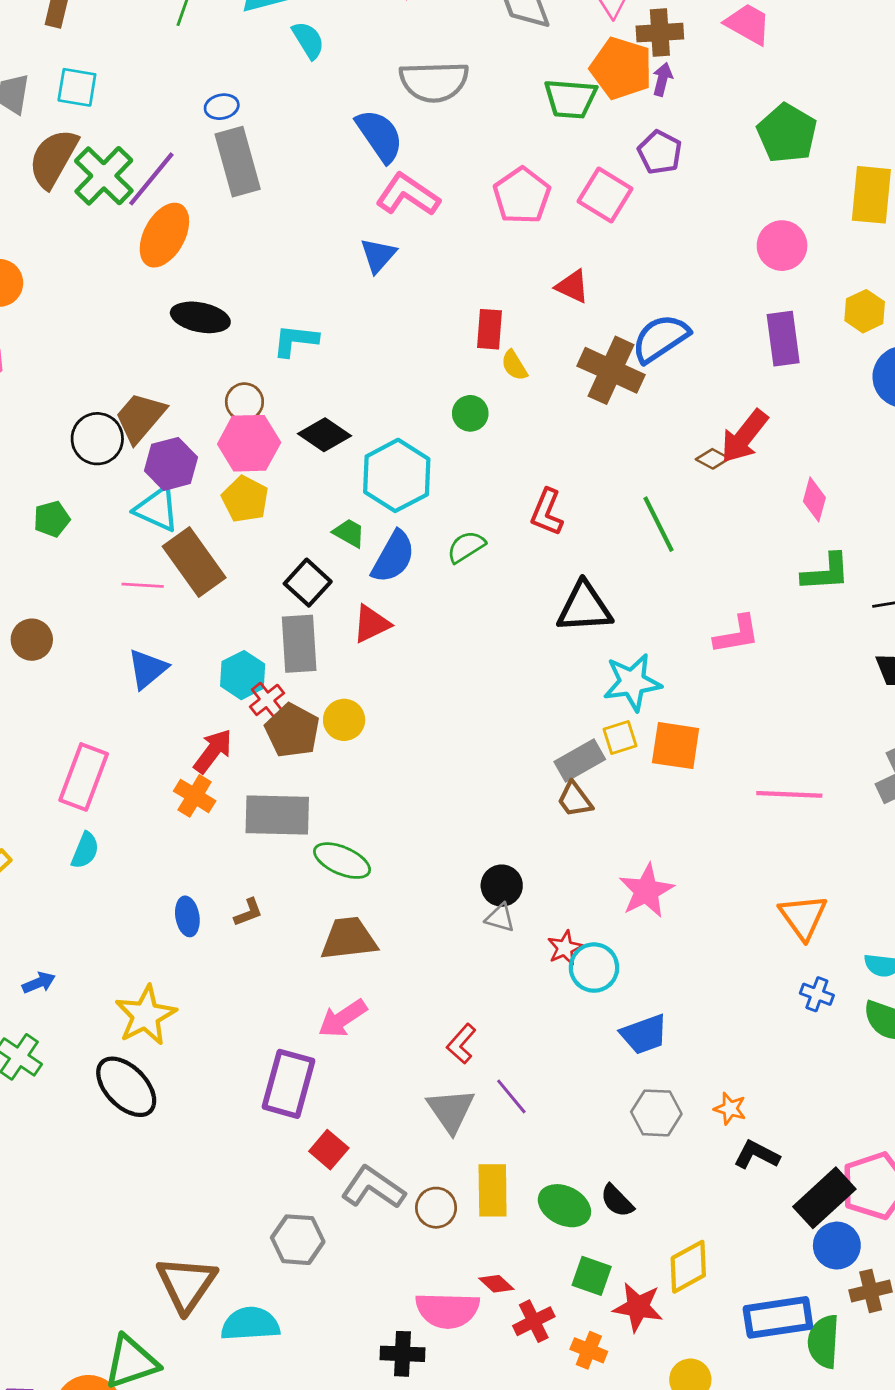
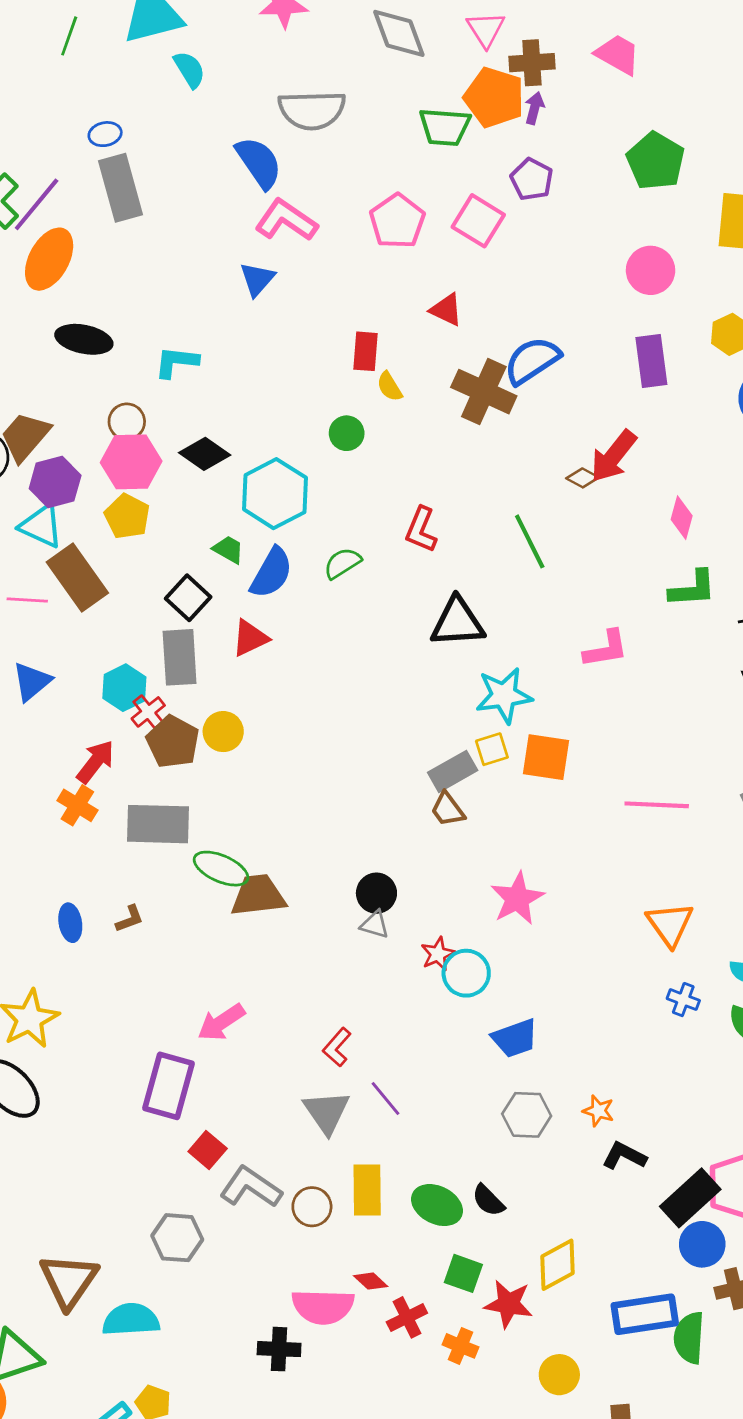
brown trapezoid: (349, 939) -> (258, 895), moved

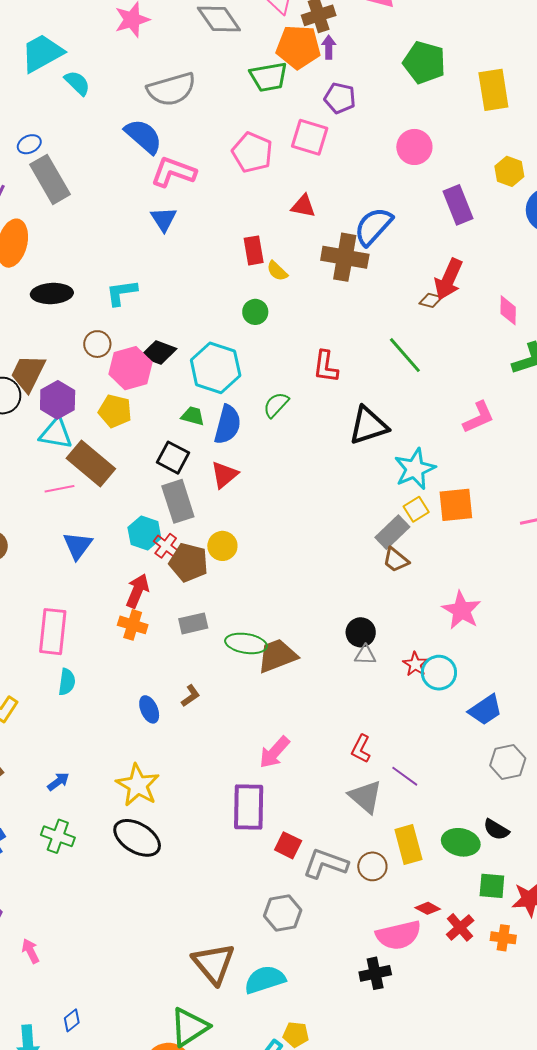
pink circle: (651, 270) -> (414, 147), moved
pink hexagon: (131, 462) -> (131, 368), moved
gray rectangle: (158, 824) -> (193, 623), size x0.6

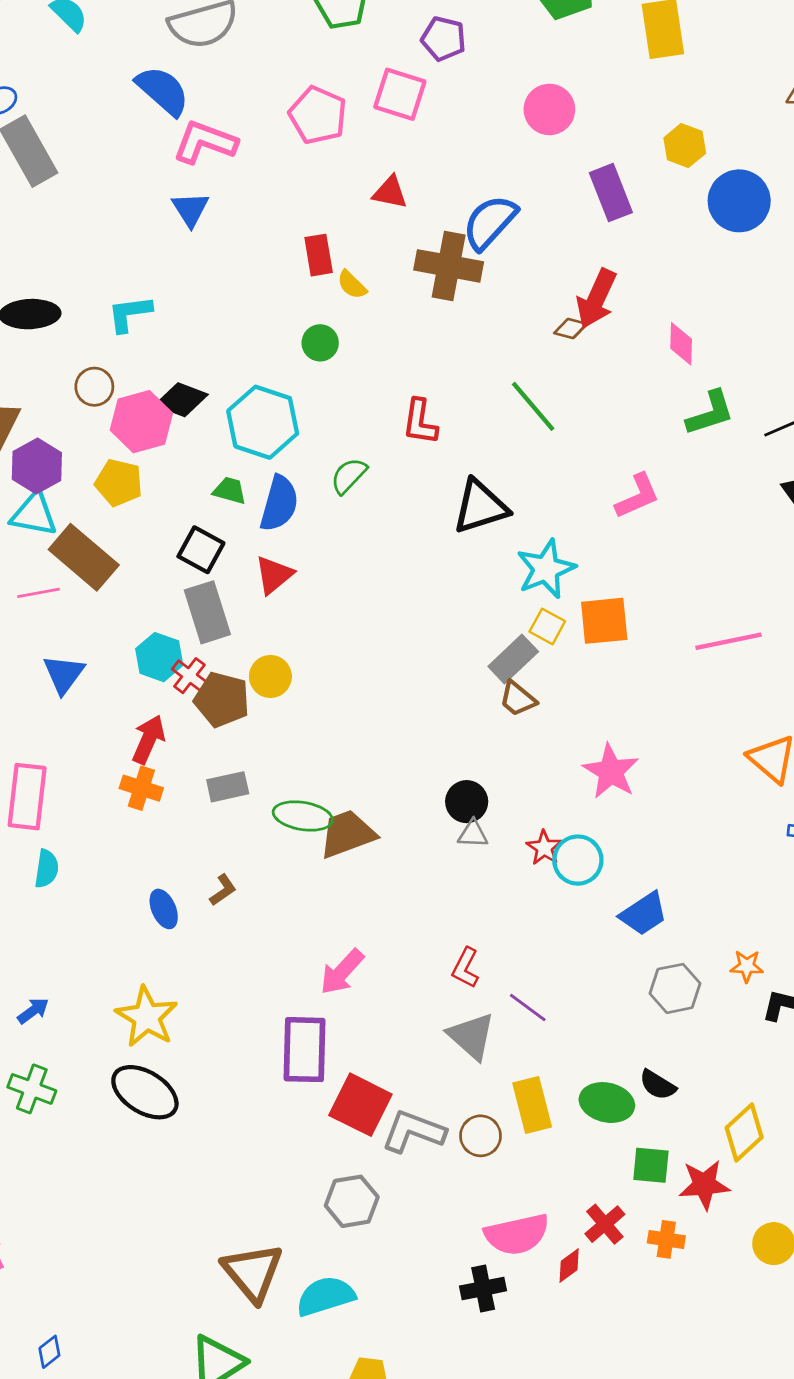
yellow square: (416, 509) -> (547, 626), turned -30
red square: (288, 845) -> (360, 1105), size x1.6
red diamond: (428, 908) -> (569, 1265), moved, turned -65

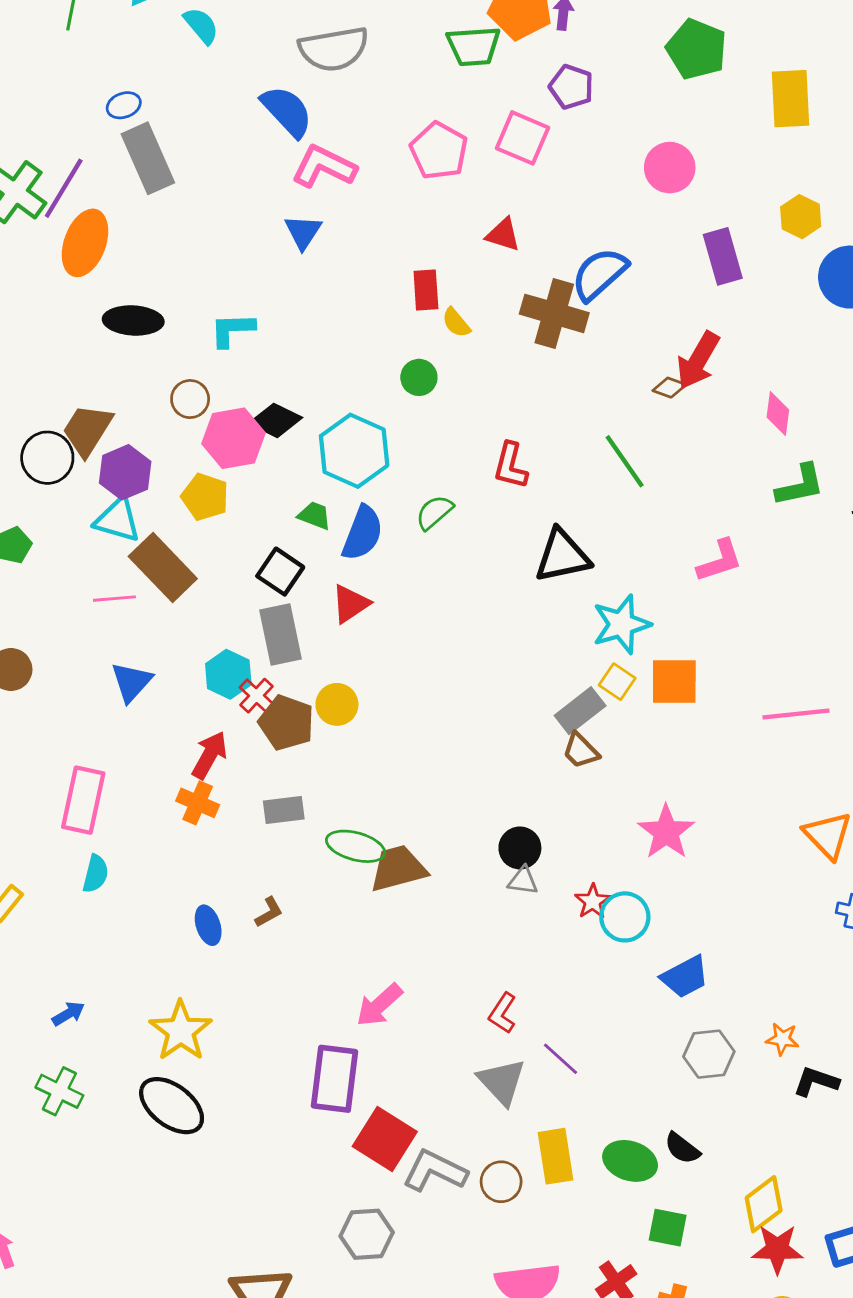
red star: (704, 1185) -> (777, 1249), moved

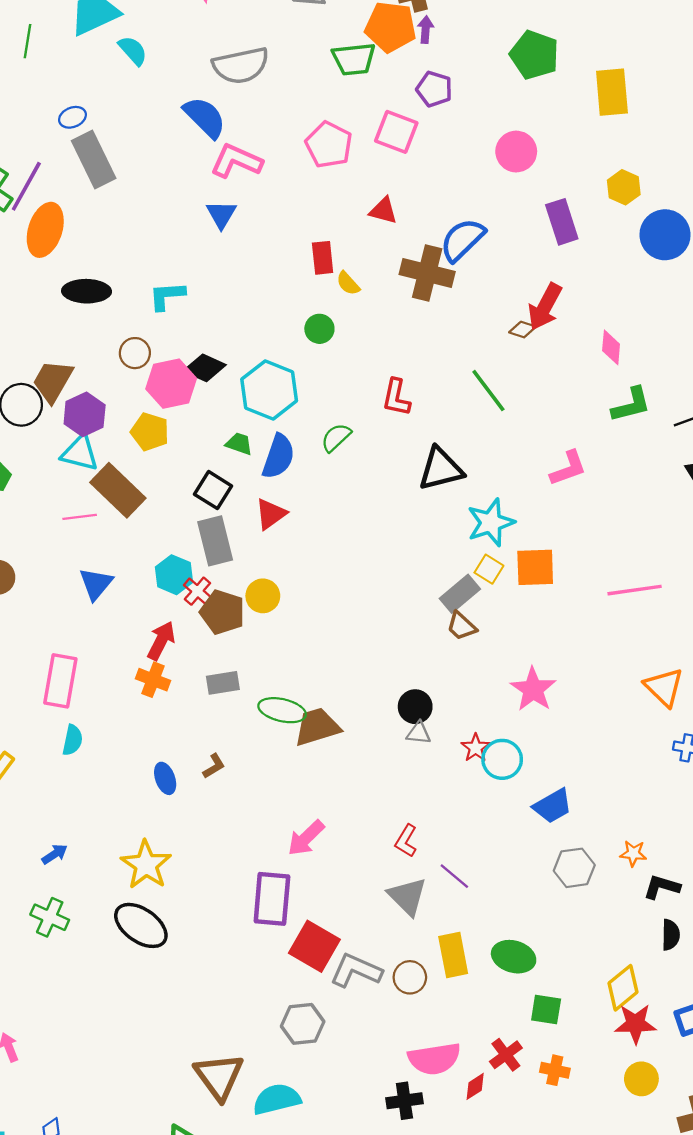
black semicircle: (682, 1148) -> (671, 935), moved, turned -124

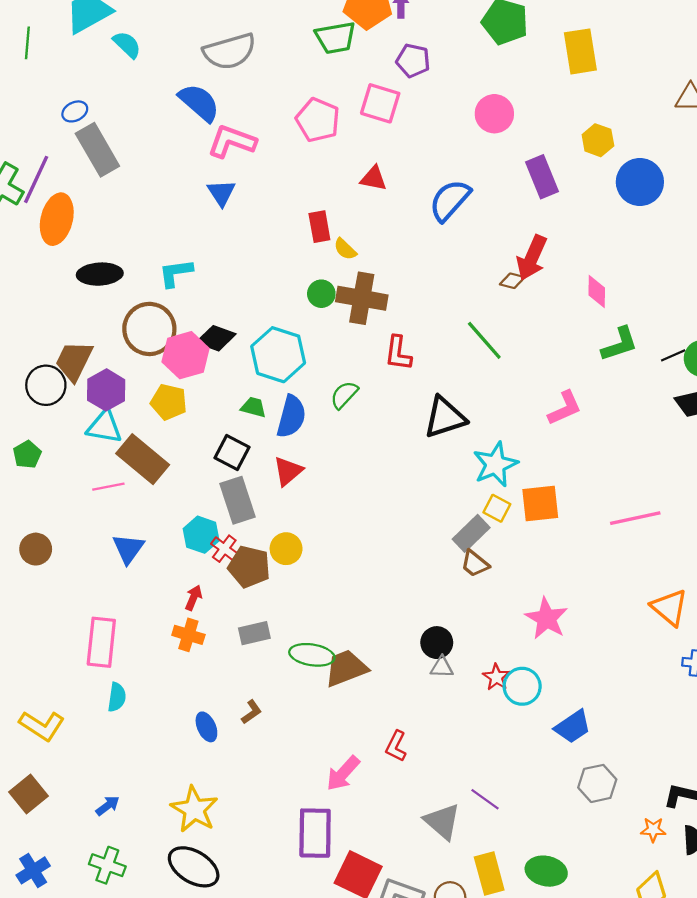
brown cross: (427, 273) -> (362, 298), moved
brown circle: (135, 353) -> (149, 329), size x1.8
red arrow: (161, 641) -> (194, 598), size x0.7
red L-shape: (406, 841) -> (396, 746), moved
orange star: (633, 853) -> (653, 830), moved

